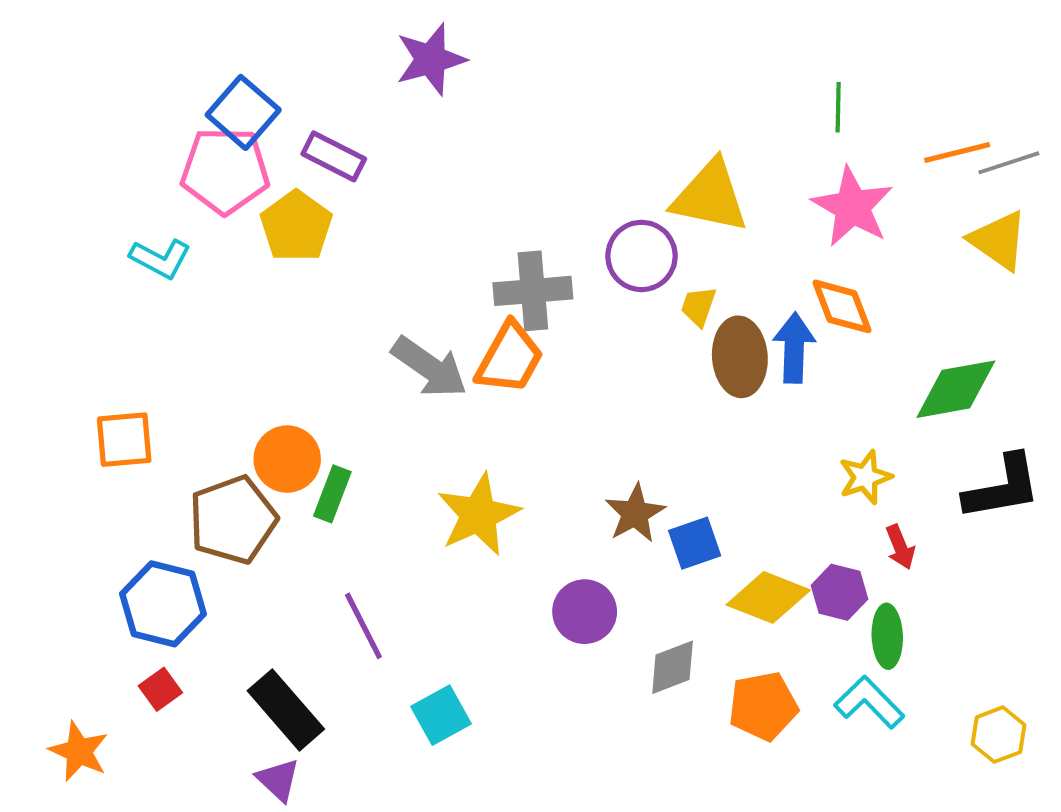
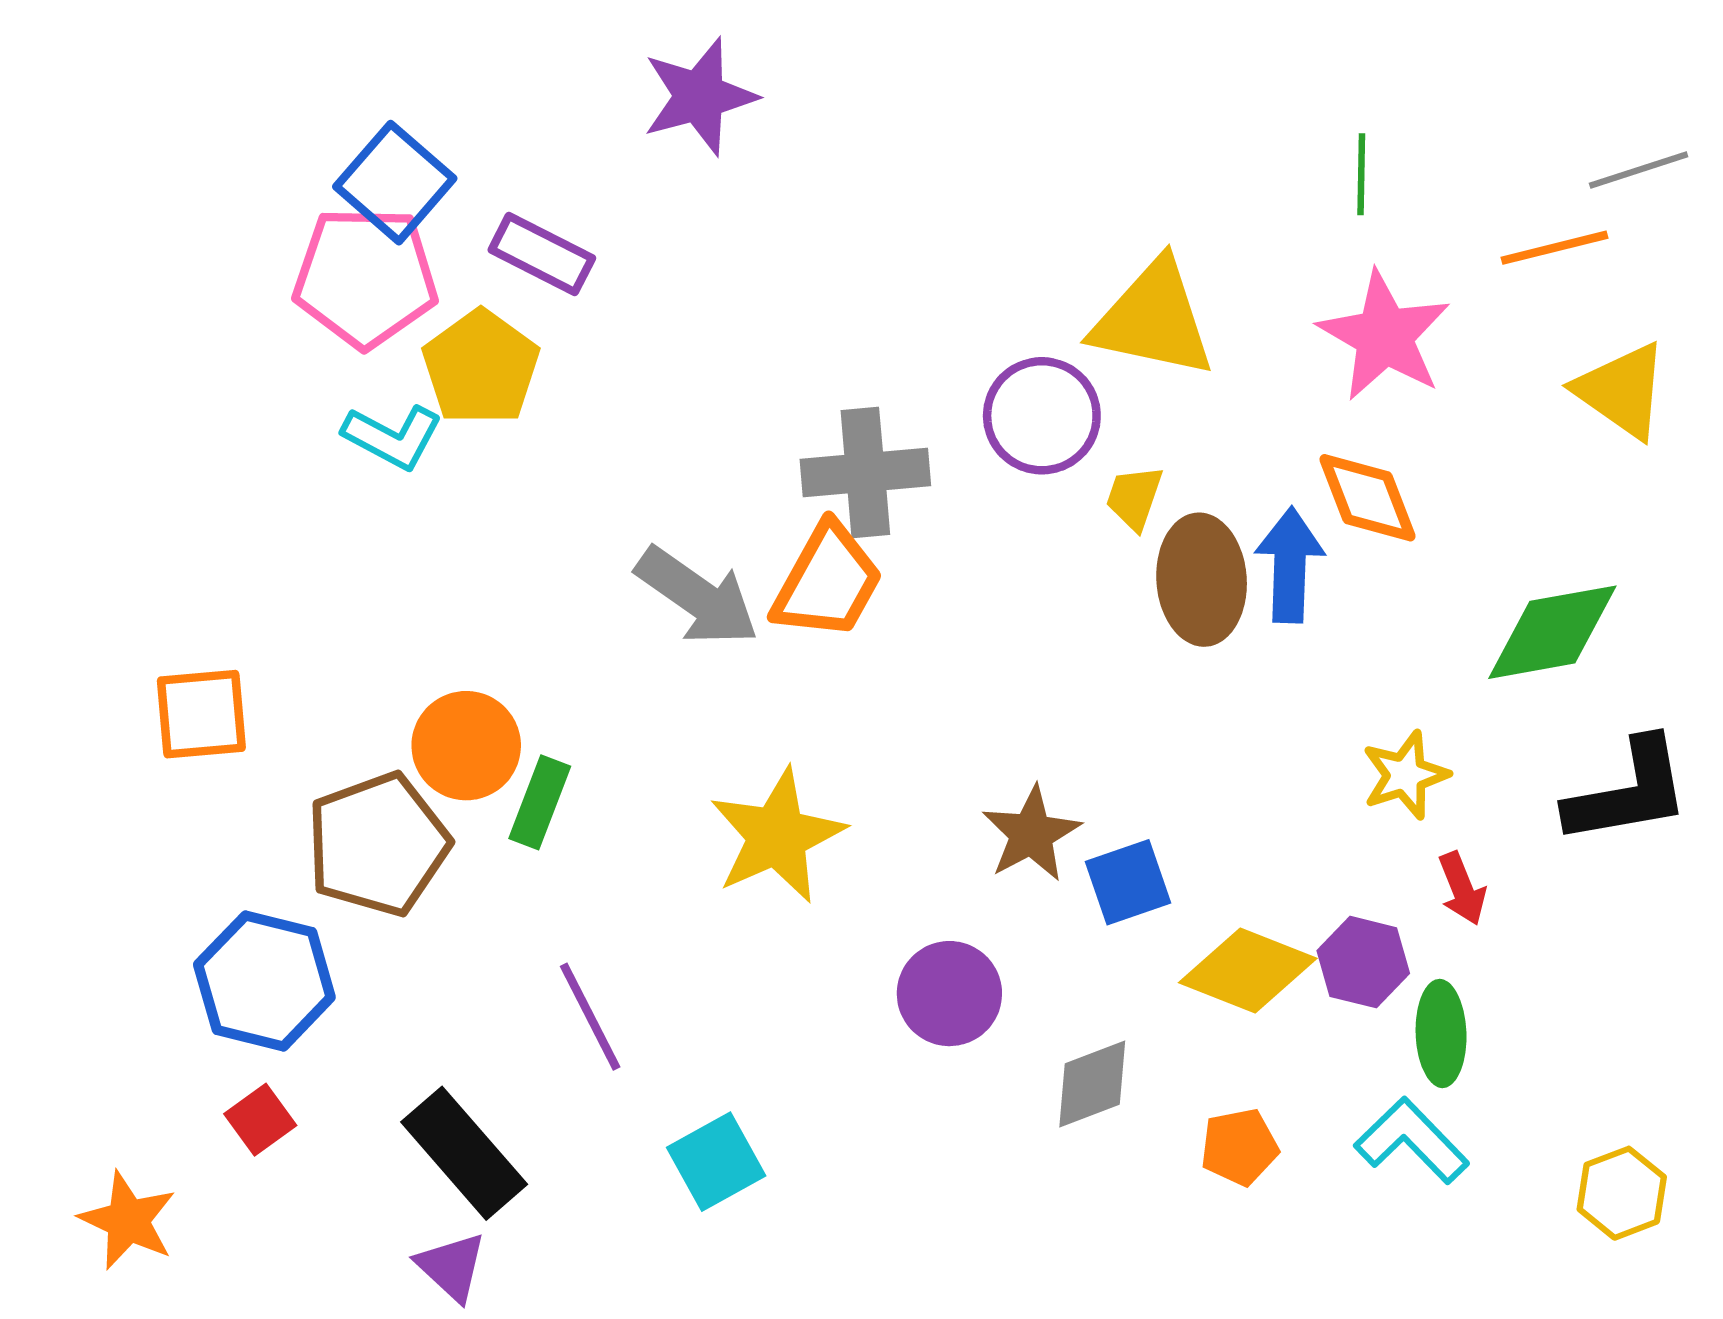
gray line: (1009, 163) -> (1639, 170), moved
cyan L-shape: (160, 259) -> (393, 437), moved
orange pentagon: (763, 706) -> (1239, 1147), size x0.7

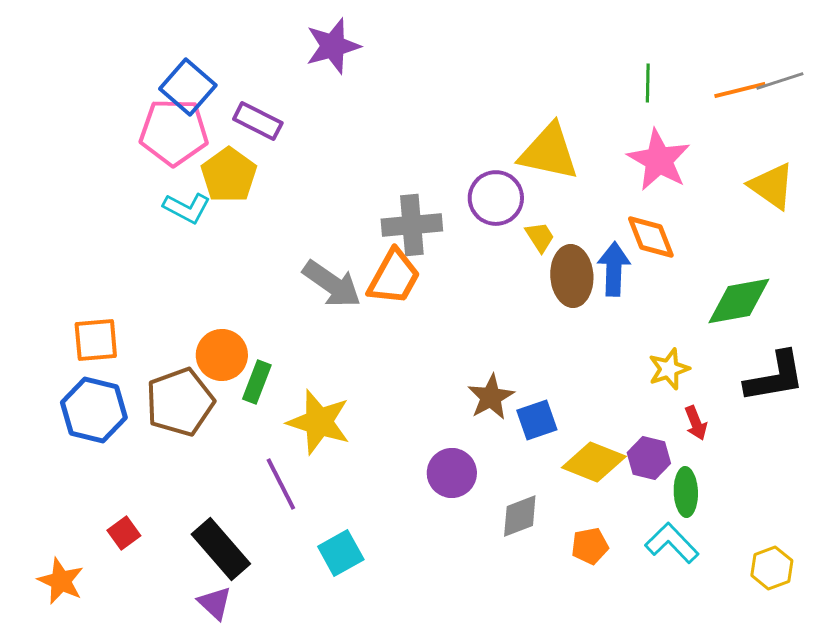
orange line: (1554, 248) -> (740, 90), moved
yellow trapezoid: (1134, 498) -> (540, 237), turned 128
yellow star: (777, 836) -> (319, 422), moved, turned -30
blue hexagon: (264, 981) -> (94, 410), moved

